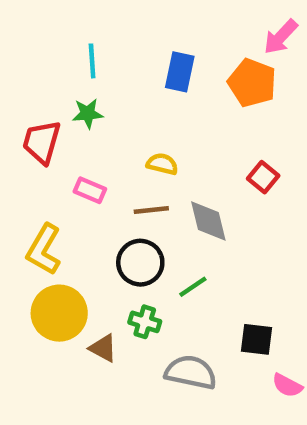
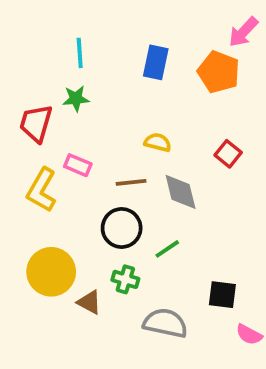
yellow semicircle: (162, 164) -> (158, 142), moved
yellow L-shape: (44, 249) -> (42, 190), moved

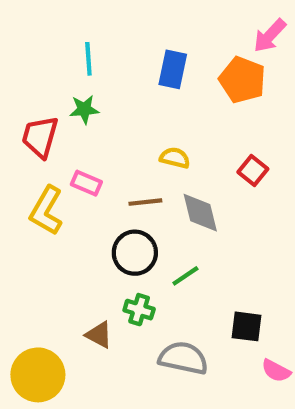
yellow circle: (51, 272) -> (38, 375), moved

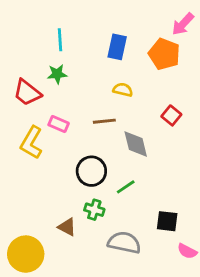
red trapezoid: (40, 137) -> (27, 93), turned -68
yellow semicircle: (175, 158) -> (123, 90), moved
brown line: (145, 202) -> (104, 121), moved

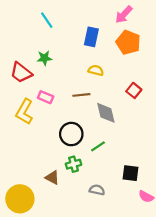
pink arrow: (183, 24) -> (124, 15), moved
cyan line: (60, 40) -> (47, 20), moved, turned -30
green cross: (94, 210) -> (74, 164), turned -32
gray semicircle: (124, 243) -> (97, 190), size x0.6

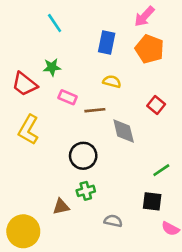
pink rectangle: (46, 97) -> (68, 97), moved
green line: (98, 146) -> (161, 170), moved
brown triangle: (52, 178) -> (61, 207), turned -40

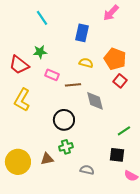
orange pentagon: (150, 49) -> (115, 59), moved
yellow circle: (23, 231) -> (18, 162), moved

